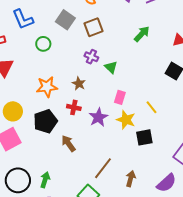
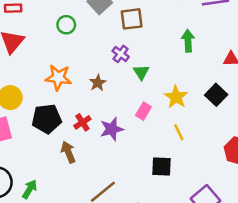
green arrow: (142, 34) -> (188, 41), turned -60
red cross: (74, 107) -> (82, 122), moved, turned 32
yellow star: (126, 120) -> (176, 97), moved

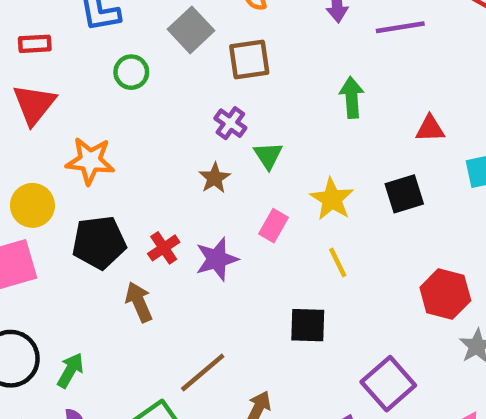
orange star: (58, 78) -> (90, 161), moved
brown star: (98, 83) -> (215, 178), moved
black square: (216, 95) -> (404, 194), turned 30

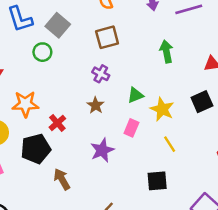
gray square: (191, 30) -> (58, 25), moved
green triangle: (268, 156) -> (135, 95), moved, turned 48
red cross: (164, 248) -> (57, 123), moved

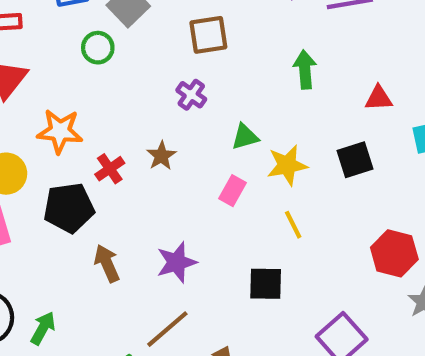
brown star: (96, 105) -> (161, 156), moved
yellow star: (162, 109) -> (287, 165), turned 30
purple star: (102, 150) -> (177, 262), moved

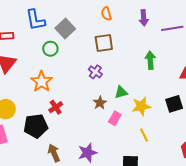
orange star: (60, 131) -> (42, 82), moved, turned 30
brown star: (161, 156) -> (100, 103), moved

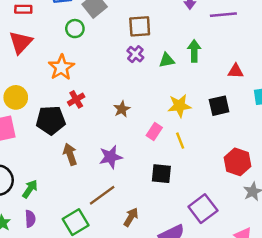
purple cross: (95, 72) -> (135, 54), moved
green triangle: (121, 92) -> (167, 60), moved
brown star: (100, 103) -> (122, 109), moved
pink rectangle: (115, 118) -> (154, 132), moved

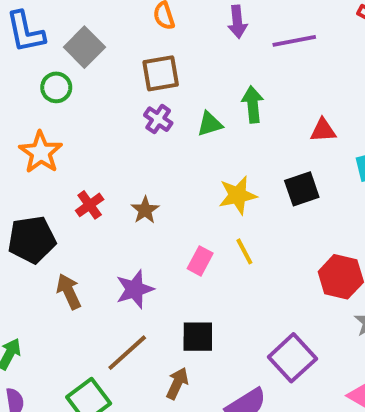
red cross: (76, 99) -> (90, 205), moved
pink rectangle: (154, 132) -> (200, 261), moved
black square: (161, 174) -> (198, 337), moved

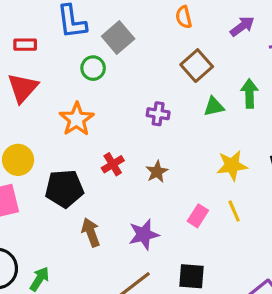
purple arrow: (237, 22) -> (242, 26), turned -125
brown square: (161, 73) -> (197, 66), moved, turned -36
purple cross: (158, 119) -> (158, 114), moved, turned -30

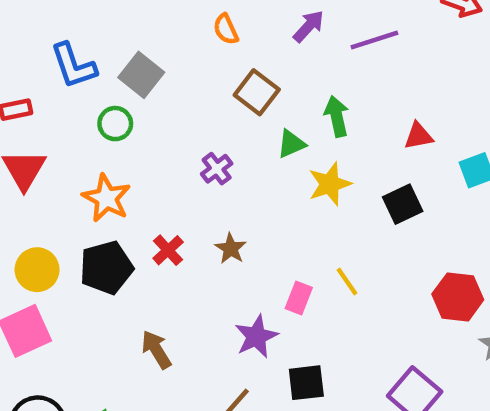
purple cross: (158, 114) -> (217, 169), turned -35
yellow star: (232, 165) -> (330, 184), moved
black pentagon: (64, 189) -> (106, 268), moved
purple star: (144, 235) -> (256, 337), moved

